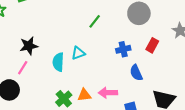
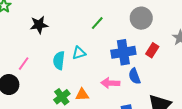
black star: (29, 46) -> (39, 25), moved
blue cross: (123, 49) -> (123, 52), size x1.6
pink arrow: (108, 93) -> (110, 83), moved

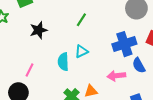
green line: (97, 23) -> (81, 20), moved

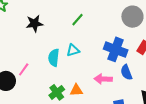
blue cross: (124, 44) -> (116, 49), turned 30
pink line: (30, 70) -> (24, 69), moved

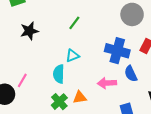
cyan semicircle: (54, 58) -> (59, 74), moved

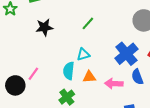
blue cross: (117, 51) -> (126, 54), turned 30
orange triangle: (80, 97) -> (89, 77), moved

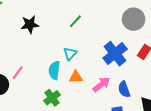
cyan triangle: (83, 55) -> (70, 54), turned -32
blue semicircle: (137, 77) -> (124, 89), moved
pink arrow: (114, 84) -> (101, 84), turned 138

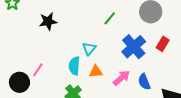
green line: (75, 21) -> (110, 18), moved

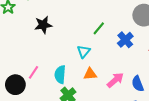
green line: (110, 18) -> (99, 28), moved
blue cross: (134, 47) -> (125, 40), moved, size x0.7
cyan semicircle: (74, 66) -> (60, 74), moved

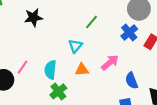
blue cross: (125, 40) -> (129, 32), moved
pink arrow: (115, 80) -> (110, 62), moved

